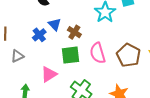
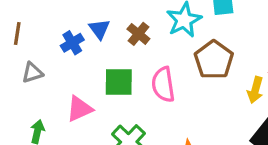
brown cross: (74, 32) -> (138, 34), moved
brown pentagon: (129, 55) -> (214, 60), moved

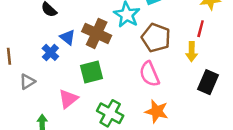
brown cross: (138, 34) -> (97, 33), size x1.6
pink semicircle: (163, 85) -> (149, 74), moved

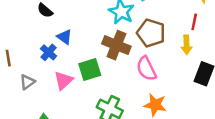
brown cross: (97, 33) -> (116, 45), moved
pink triangle: (68, 99) -> (63, 80), moved

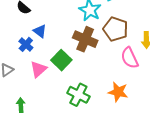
green square: (90, 69) -> (61, 60), turned -30
pink semicircle: (146, 69) -> (130, 58), moved

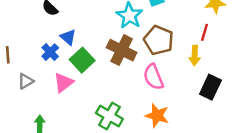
pink semicircle: (130, 58) -> (153, 77), moved
green square: (61, 60) -> (82, 60), moved

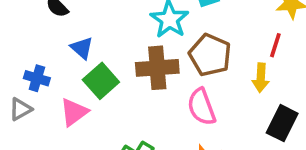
brown cross: (122, 50) -> (157, 68), turned -32
blue cross: (50, 52) -> (37, 78), moved, turned -30

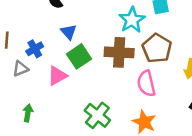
blue cross: (37, 78) -> (35, 49), turned 35

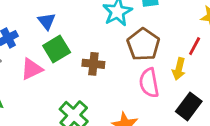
brown cross: (119, 52) -> (93, 64), moved, size x0.7
pink semicircle: (146, 83) -> (149, 83), moved

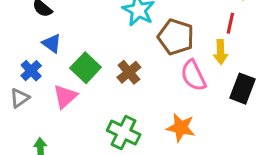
blue triangle: (47, 21) -> (52, 43), moved
brown cross: (93, 64) -> (129, 72), turned -30

